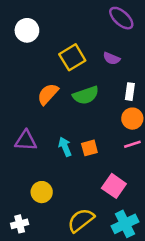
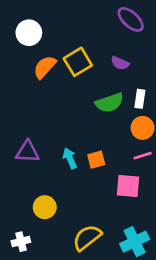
orange semicircle: (48, 94) -> (45, 67), moved
green semicircle: (86, 95) -> (110, 103), moved
pink square: (114, 186) -> (128, 186), moved, turned -30

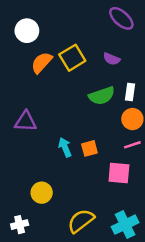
purple triangle: (28, 152) -> (26, 121), moved

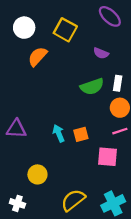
yellow square: (72, 58) -> (65, 30), moved, turned -30
purple triangle: (26, 121) -> (16, 129), moved
white cross: (20, 225) -> (17, 203), turned 32

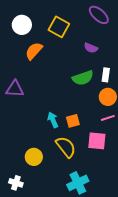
purple triangle: (16, 129) -> (15, 89), moved
yellow semicircle: (73, 200) -> (66, 147), moved, turned 90
cyan cross: (113, 203) -> (78, 183), moved

